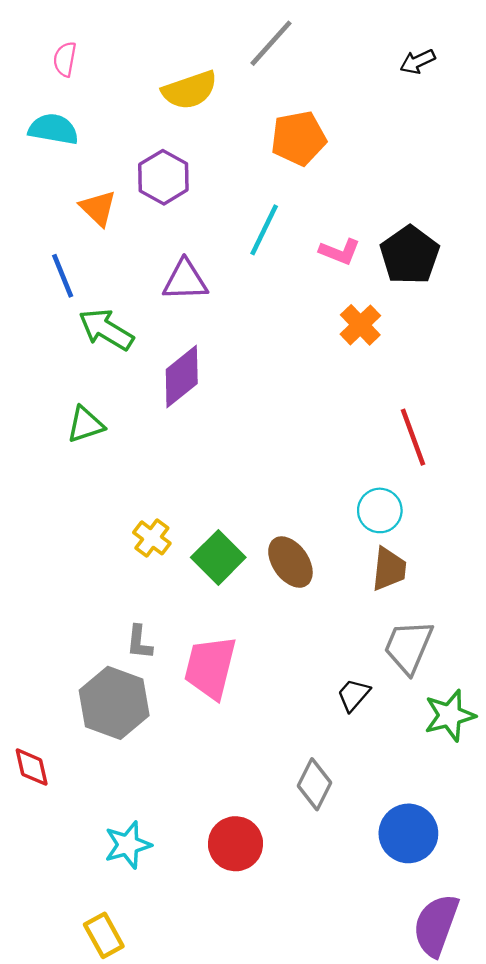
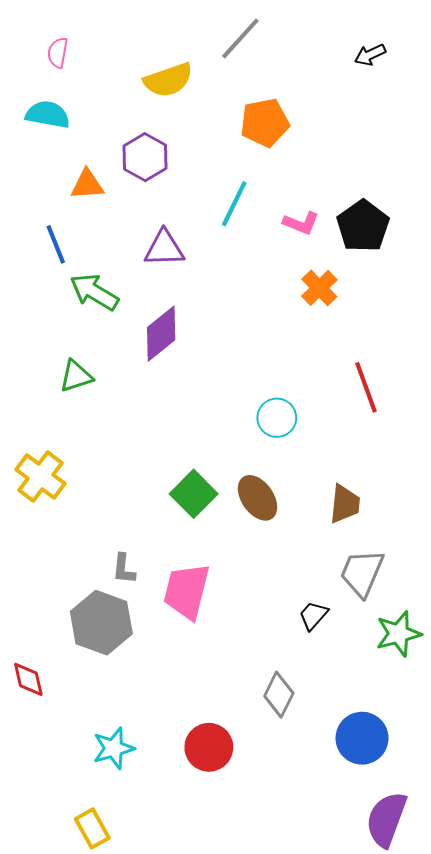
orange triangle: (98, 208) -> (87, 184), turned -48
cyan circle: (380, 510) -> (277, 418), moved
yellow cross: (152, 538) -> (41, 477), moved, size x1.5

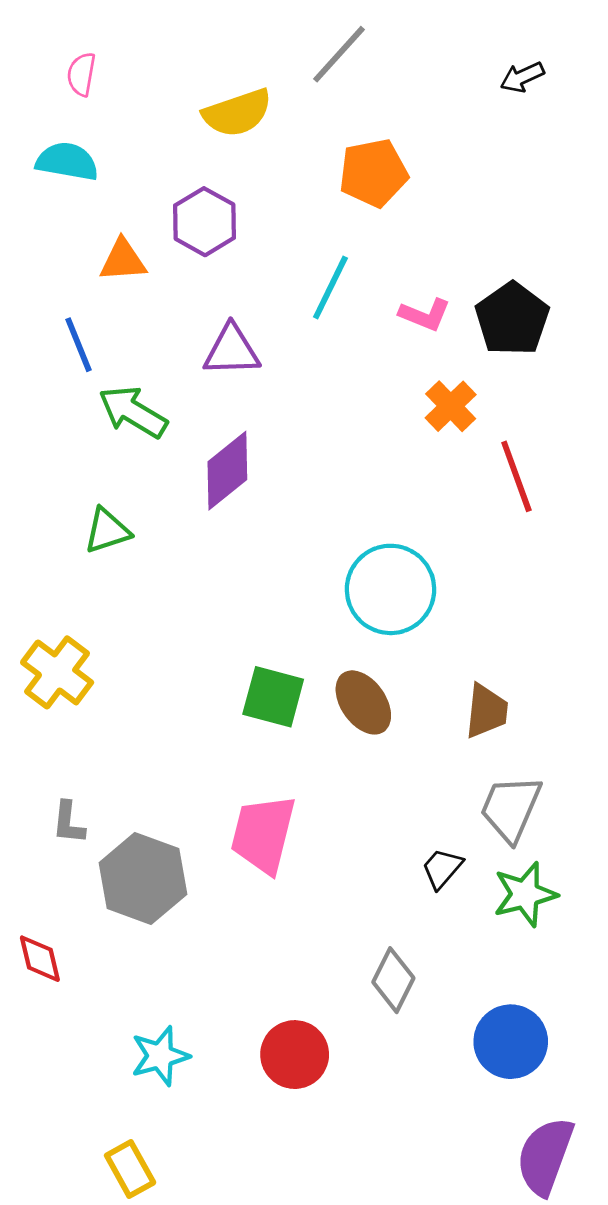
red line: (366, 387) -> (516, 476), moved
cyan circle: (277, 418) -> (391, 589), size x1.6
green square: (194, 494) -> (273, 697), turned -30
gray L-shape: (124, 569) -> (69, 823), moved
green star: (398, 634) -> (525, 894), moved

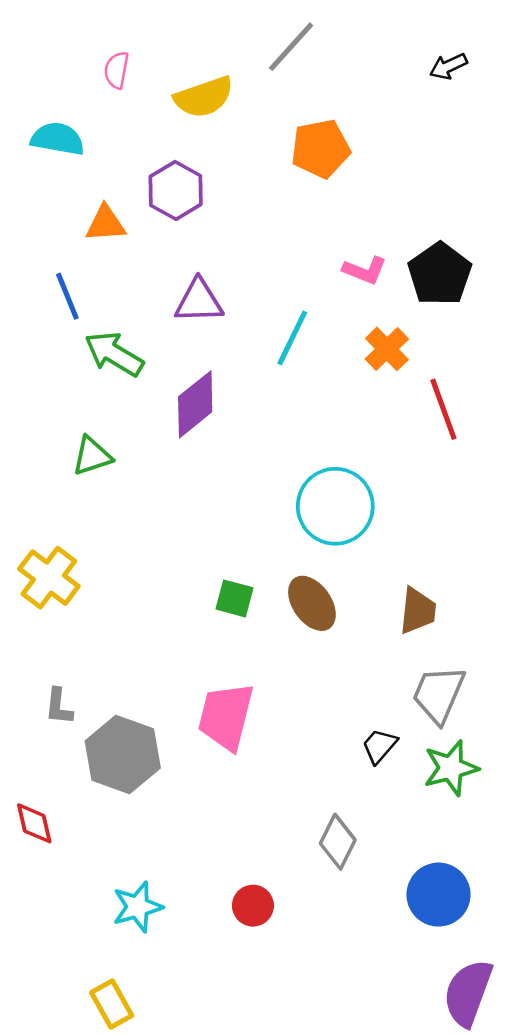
pink semicircle: (81, 74) -> (117, 70), moved
cyan line: (330, 287) -> (292, 338), moved
green square: (273, 697) -> (235, 598), size x0.7
red circle: (295, 1055) -> (253, 906), size x0.7

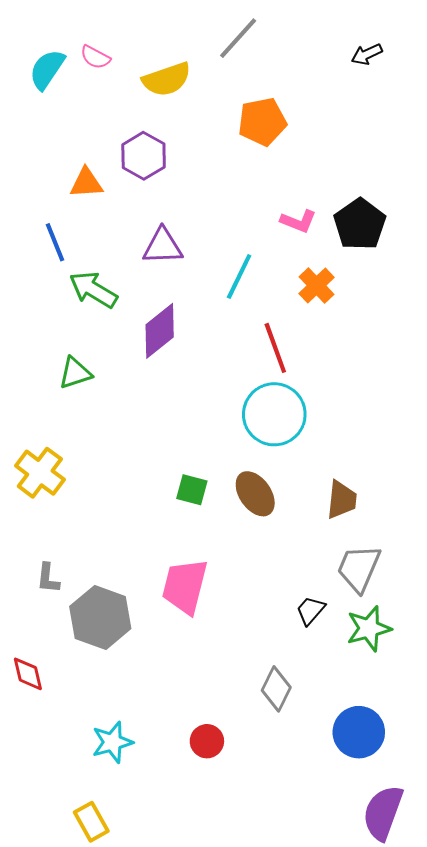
pink semicircle: (117, 70) -> (95, 57), turned -72
cyan semicircle: (58, 139) -> (47, 69), moved, turned -66
red line: (443, 409) -> (275, 348), moved

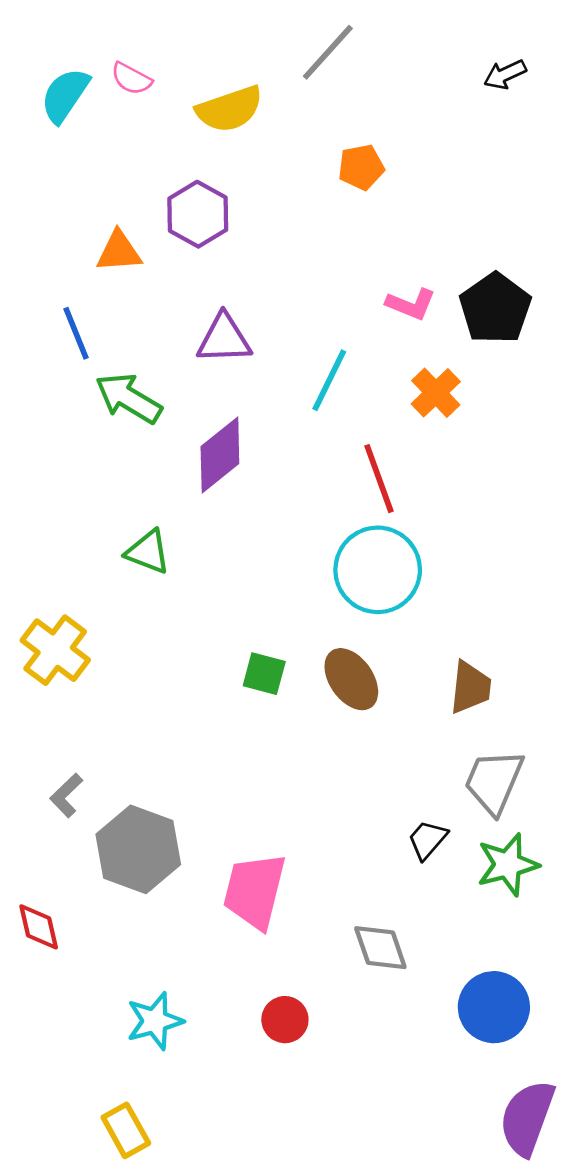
orange pentagon: (262, 122) -> (361, 167), size x0.7
green triangle: (75, 373) -> (148, 552), moved, turned 39
gray L-shape: (48, 578) -> (66, 795), turned 40
pink trapezoid: (185, 586) -> (254, 891), moved
gray diamond: (276, 689) -> (380, 948), turned -45

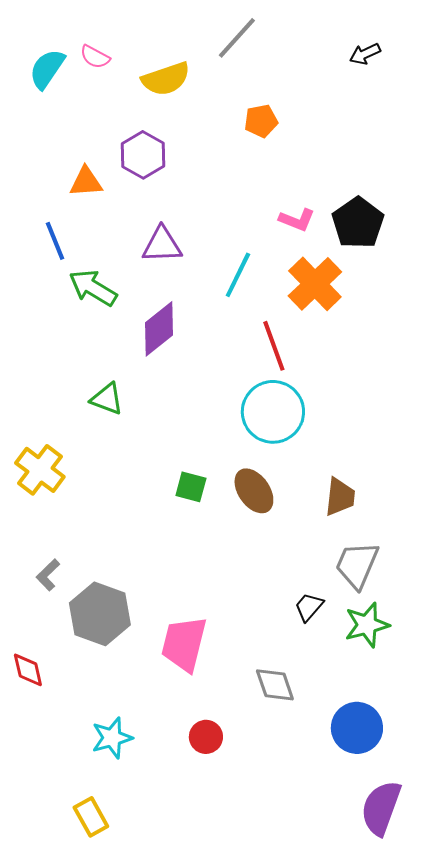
orange cross: (436, 393) -> (315, 284), size x1.5

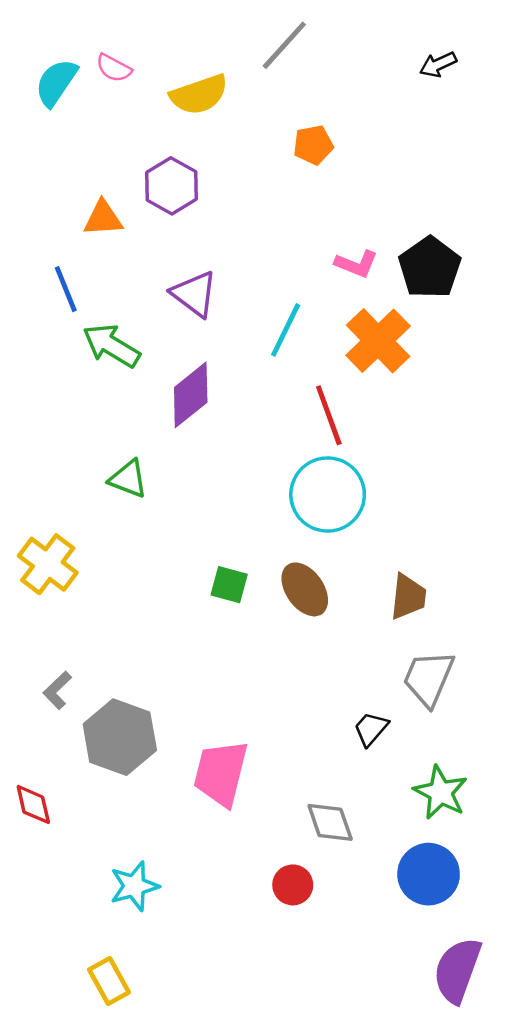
purple triangle: (162, 245) -> (194, 294), turned 39
green star: (367, 625) -> (441, 792), moved, turned -30
red circle: (206, 737) -> (293, 885), moved

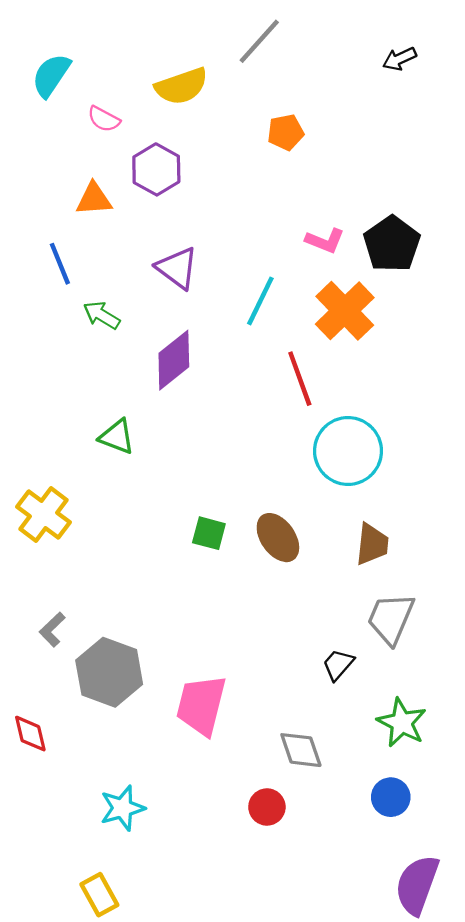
pink semicircle: (114, 68) -> (104, 119), moved
green arrow: (111, 346) -> (102, 315), size x0.7
cyan circle: (328, 495) -> (348, 451), moved
blue circle: (429, 874) -> (391, 797), size x0.7

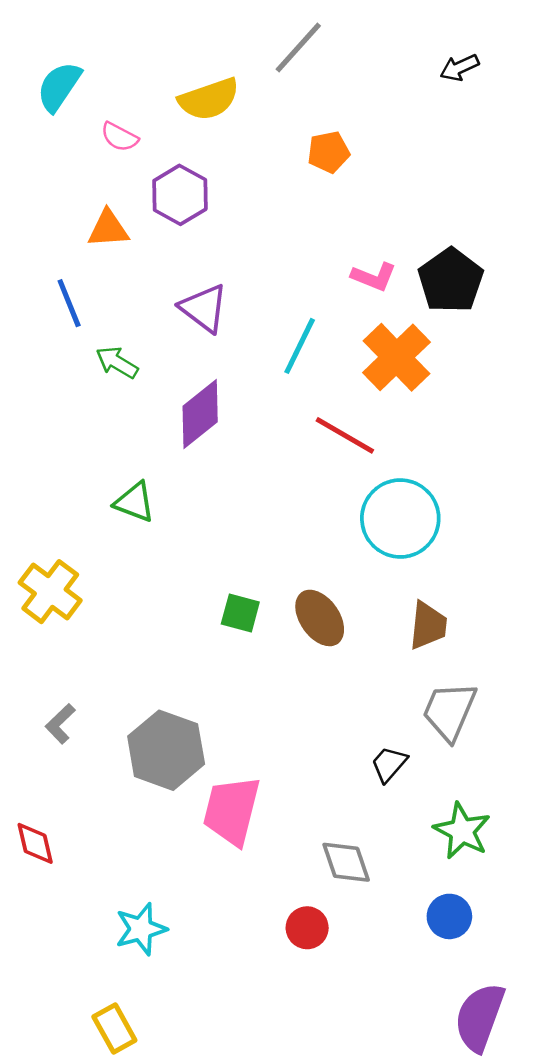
red line: (300, 379) -> (345, 435), turned -40
gray hexagon: (109, 672) -> (166, 750), moved

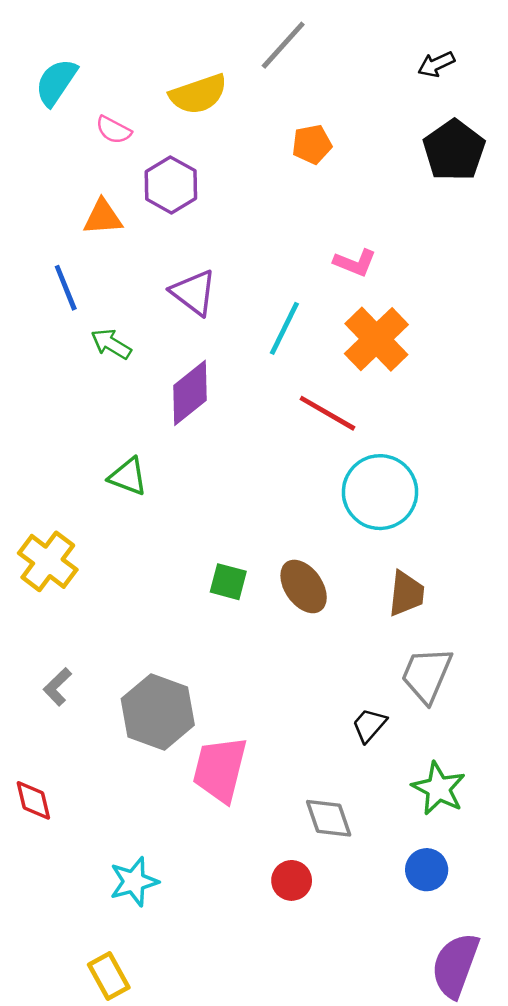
black pentagon: (451, 280) -> (454, 150), moved

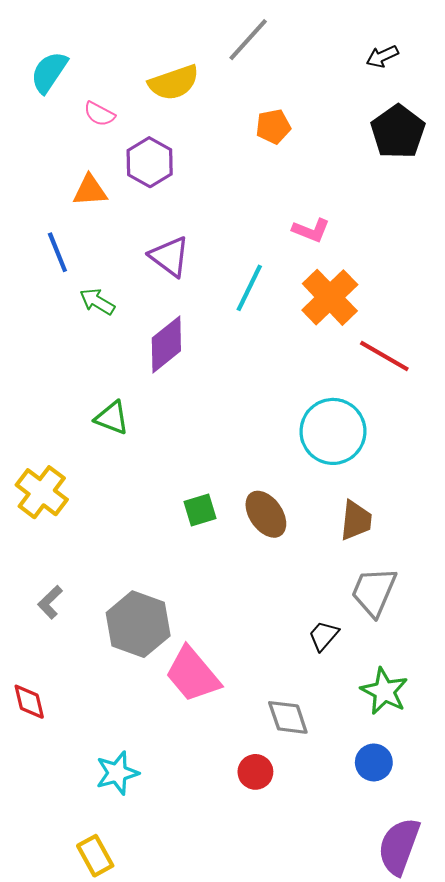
red line: (327, 413) -> (384, 356), moved
green square: (228, 582) -> (200, 510), turned -32
pink trapezoid: (220, 769) -> (193, 674), turned -54

